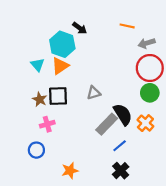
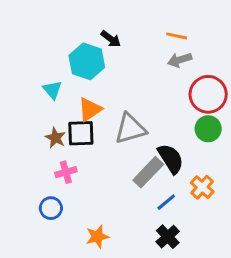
gray arrow: (147, 43) -> (180, 60), moved
orange triangle: (60, 66) -> (90, 109), moved
gray triangle: (94, 93) -> (130, 129), size x1.6
orange cross: (145, 123) -> (202, 187), moved

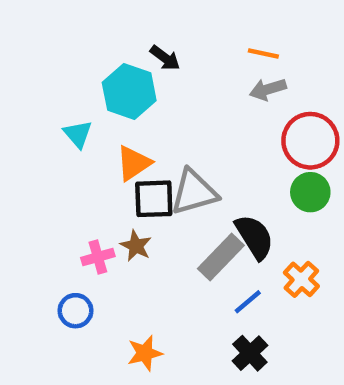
black square: (81, 133) -> (154, 199), moved
brown star: (55, 138) -> (136, 246), moved

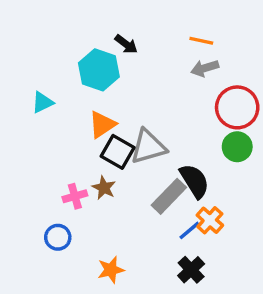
cyan triangle: (78, 134) -> (42, 102), moved, turned 45
black square: (154, 199) -> (118, 152), turned 32
orange cross: (301, 279) -> (210, 220), moved

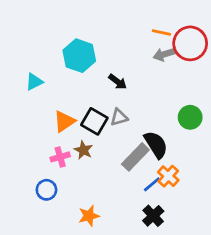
black arrow: (126, 44) -> (118, 82), moved
red circle: (237, 107) -> (190, 43), moved
orange triangle: (102, 125) -> (64, 121), moved
gray triangle: (148, 147) -> (119, 117), size x0.6

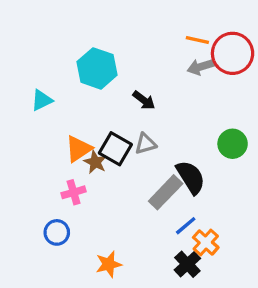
brown star: (83, 150) -> (95, 162), moved
orange cross: (168, 176) -> (206, 242), moved

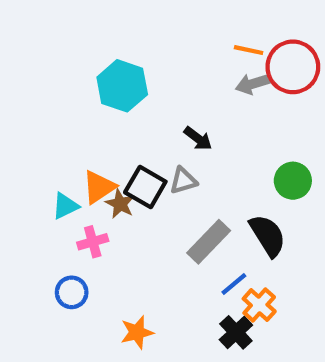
cyan triangle: (42, 100) -> (65, 206), moved
black arrow: (144, 100) -> (198, 139), moved
black semicircle: (191, 177) -> (268, 235), moved

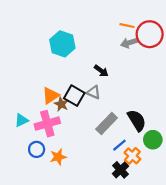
gray triangle: (183, 181) -> (94, 92), turned 40
green circle: (293, 181) -> (153, 140), moved
cyan triangle: (65, 206) -> (21, 120), moved
pink cross: (93, 242) -> (47, 124), size x1.6
orange star: (137, 332) -> (58, 157), moved

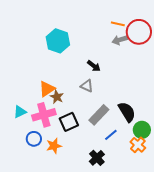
black square: (74, 96) -> (69, 122), moved, turned 36
orange cross: (132, 156) -> (138, 145), moved
black cross: (121, 170) -> (97, 158), moved

